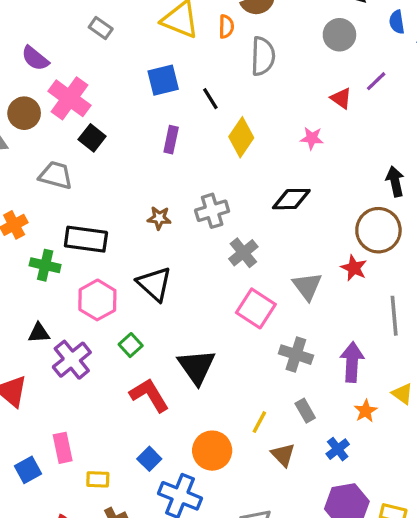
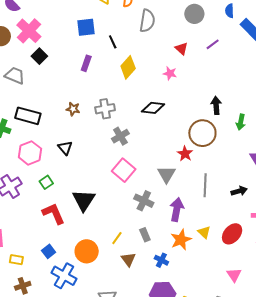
red triangle: (341, 98) -> (182, 49), moved
black triangle: (154, 284) -> (65, 148), size x0.7
gray triangle: (307, 286) -> (166, 174), moved
orange star: (366, 411) -> (181, 240), size x1.5
blue cross: (338, 449) -> (161, 260), turned -32

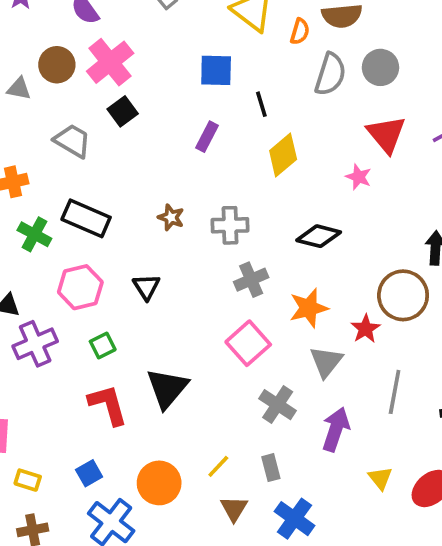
gray circle: (194, 14) -> (380, 67), moved
red triangle: (182, 49) -> (386, 134), size x1.6
orange star: (181, 240) -> (309, 308), moved
blue cross: (161, 260) -> (294, 519), size x1.5

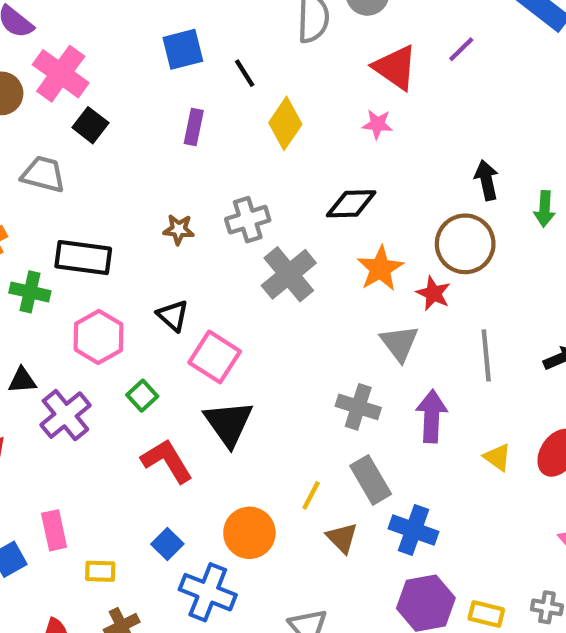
gray cross: (251, 280) -> (289, 274), size x1.4
orange star: (309, 308) -> (380, 269), moved
pink square: (248, 343) -> (215, 357), moved
gray rectangle: (271, 468) -> (371, 480), size x1.5

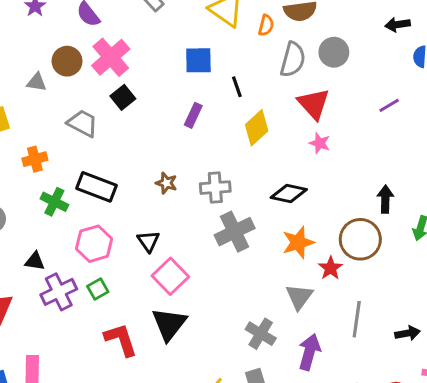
red triangle: (395, 67) -> (314, 104), moved
green square: (142, 396) -> (98, 289), moved

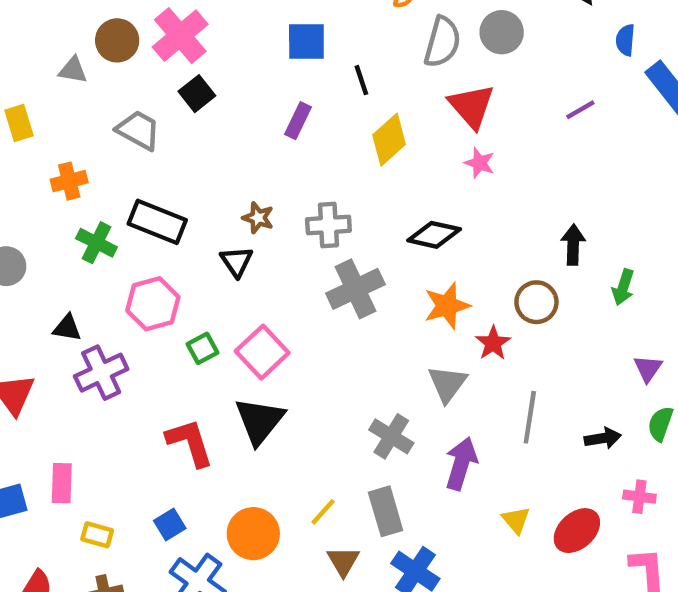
brown circle: (360, 239) -> (536, 302), size x0.7
black triangle: (148, 241) -> (237, 262), moved
green square: (98, 289) -> (203, 348), moved

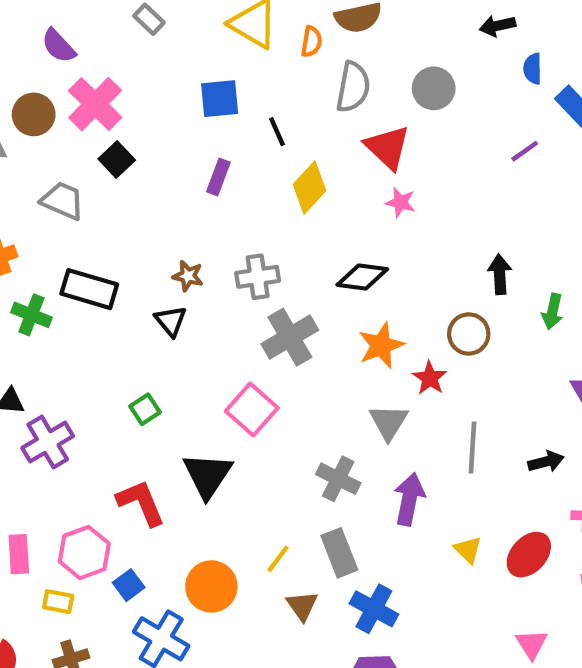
gray circle: (502, 32) -> (434, 88), moved
purple line: (580, 110) -> (525, 151), moved
pink hexagon: (153, 304) -> (84, 553), moved
pink square: (262, 352) -> (252, 410), moved

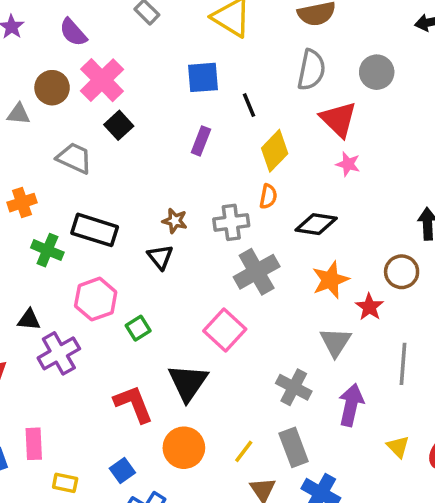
orange semicircle: (311, 42) -> (268, 196), moved
pink hexagon: (84, 553) -> (96, 299), moved
orange circle: (211, 586) -> (184, 448), moved

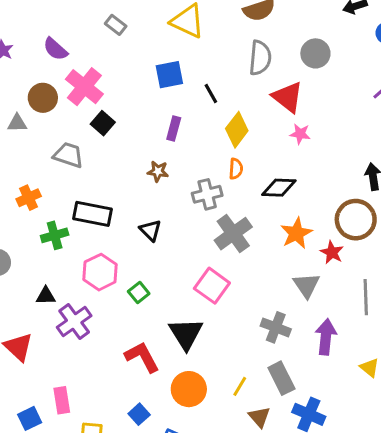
brown star: (175, 221) -> (158, 171), moved
green cross: (47, 250) -> (55, 235), turned -32
brown circle: (402, 272) -> (356, 220), size x1.4

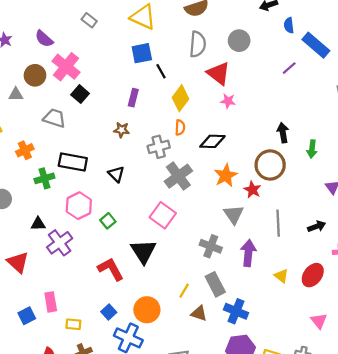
blue square: (169, 75) -> (142, 53), moved
orange circle: (189, 389) -> (147, 310), moved
brown triangle: (259, 417) -> (199, 313), turned -30

